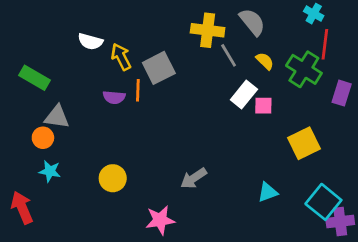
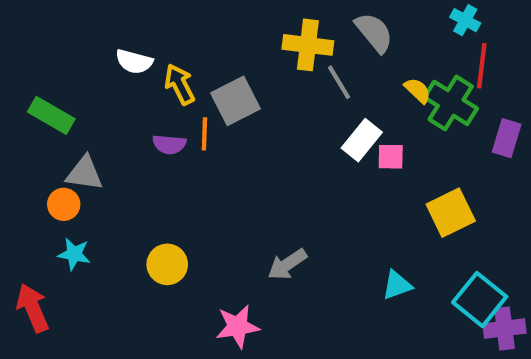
yellow semicircle: (265, 61) -> (418, 91), moved

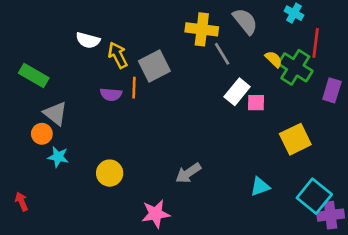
cyan cross: (465, 20) -> (294, 13), moved
gray triangle: (84, 173) -> (55, 113), turned 30
cyan star: (74, 254) -> (58, 157), moved
red arrow: (33, 308) -> (22, 202), size x0.6

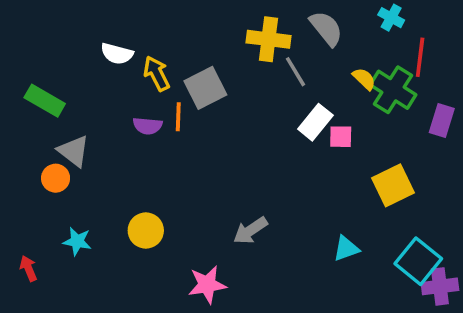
cyan star: (58, 157) -> (77, 241), moved

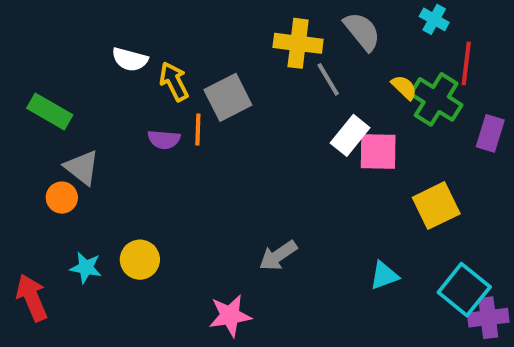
pink square: (341, 137) -> (378, 151), size x1.5
yellow circle: (146, 230) -> (140, 260), moved
red arrow: (28, 268) -> (32, 298), size x1.6

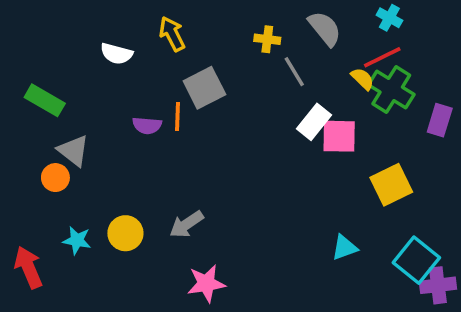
yellow cross: (298, 43) -> (267, 39), size x0.6
red line: (466, 63) -> (382, 57), moved, turned 57
yellow arrow: (174, 81) -> (172, 34), moved
gray arrow: (278, 256) -> (187, 224), moved

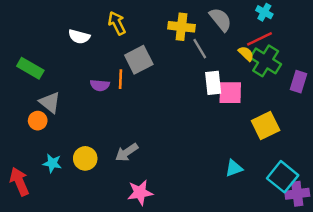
yellow cross: (267, 39) -> (181, 27), size x1.5
white rectangle: (314, 122) -> (213, 83), turned -45

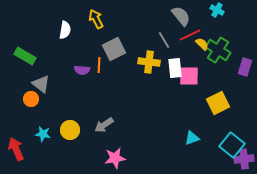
yellow cross: (181, 27) -> (149, 62), moved
white semicircle: (79, 37) -> (65, 30), turned -96
red line: (259, 39) -> (190, 35), moved

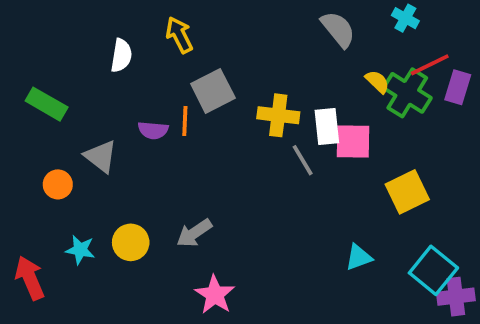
red line: (190, 35) -> (430, 65), moved
gray line: (164, 40) -> (303, 160), moved
purple rectangle: (245, 67) -> (458, 87), moved
gray triangle: (41, 84) -> (101, 156), moved
pink star: (115, 158) -> (215, 295), turned -30

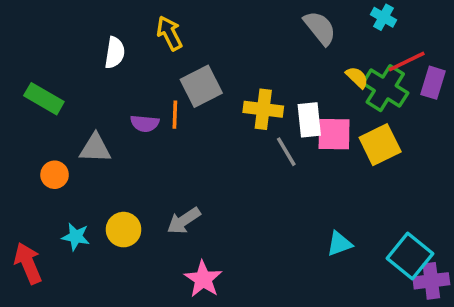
gray triangle: (101, 156) -> (95, 148), turned -36
yellow square: (407, 192) -> (380, 145), moved

